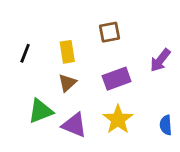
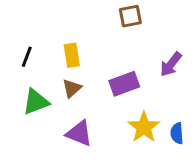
brown square: (110, 32) -> (130, 16), moved
green triangle: (41, 111) -> (36, 102), moved
yellow star: (118, 119) -> (144, 127), moved

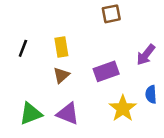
green triangle: (36, 102) -> (31, 114), moved
blue semicircle: (177, 133) -> (151, 94), moved

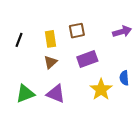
brown square: (111, 14) -> (77, 31), moved
purple arrow: (146, 55) -> (122, 32), moved, turned -144

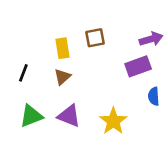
black line: (19, 40) -> (23, 73), moved
purple rectangle: (87, 59) -> (138, 66), moved
yellow star: (101, 89) -> (113, 121), moved

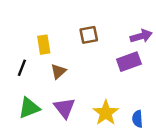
yellow rectangle: (62, 48) -> (44, 45), moved
blue semicircle: (154, 96) -> (137, 119), moved
purple triangle: (69, 116) -> (64, 108), turned 30

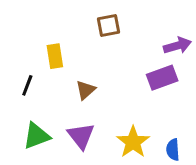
brown square: (89, 35) -> (109, 26), moved
brown triangle: (58, 71) -> (86, 90), moved

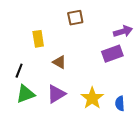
black line: (27, 85) -> (19, 71), moved
brown triangle: (86, 90) -> (59, 62), turned -48
purple triangle: (81, 136) -> (56, 94), turned 36

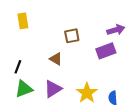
brown square: (75, 18) -> (72, 36), moved
yellow rectangle: (38, 39) -> (23, 21), moved

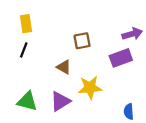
black line: (18, 67) -> (24, 50), moved
green triangle: (24, 89) -> (27, 101), turned 36
yellow star: (87, 93) -> (90, 88), moved, turned 30

